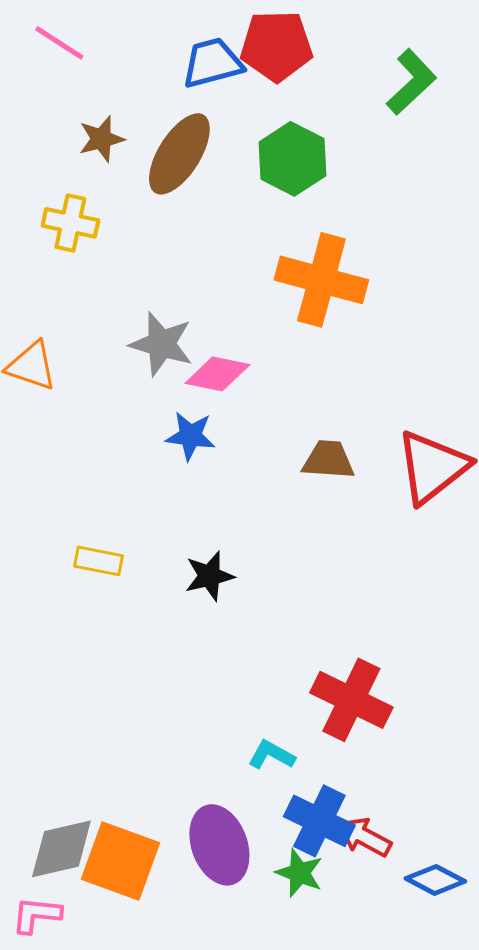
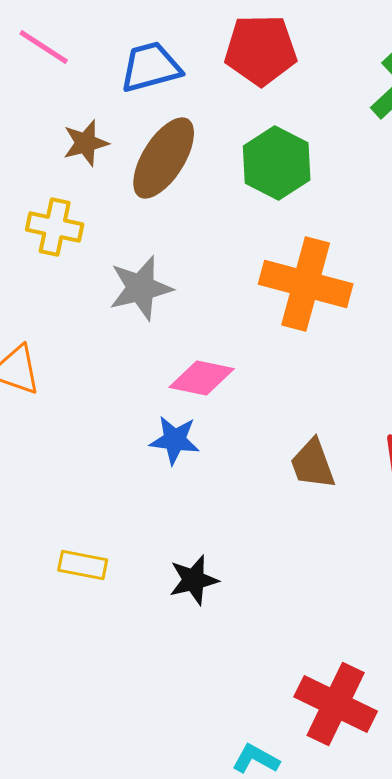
blue trapezoid: (212, 63) -> (151, 67), moved
gray star: (161, 344) -> (141, 288), moved, turned -30
brown trapezoid: (328, 460) -> (313, 464), turned -114

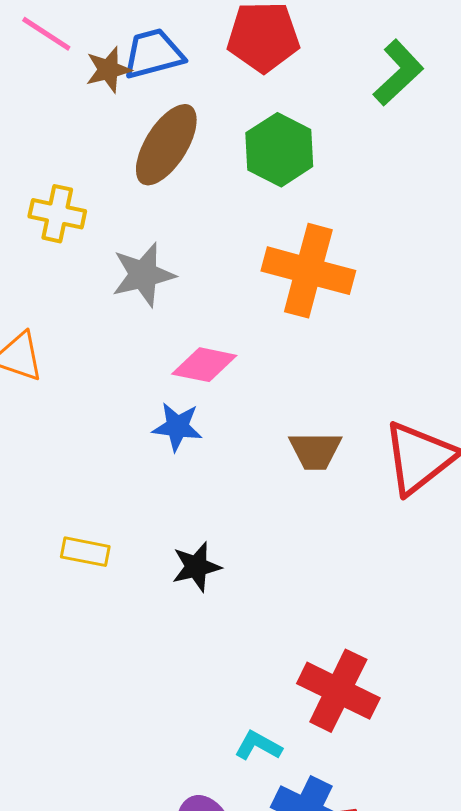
brown star: (86, 143) -> (108, 70), moved
brown trapezoid: (313, 464) -> (315, 451), turned -70

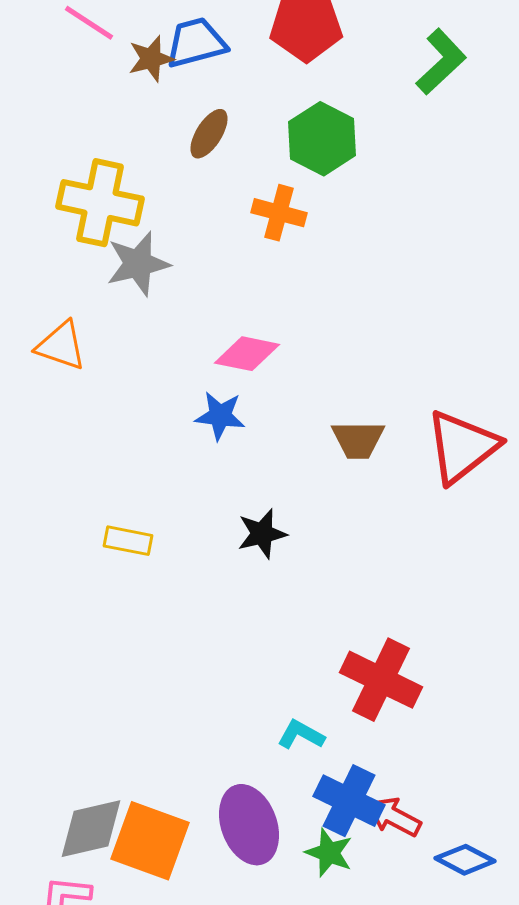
brown ellipse: (166, 145) -> (209, 134), size x0.6
yellow cross: (57, 214) -> (100, 203), size x1.5
orange cross: (308, 271) -> (279, 213), moved, size x0.6
gray star: (143, 275) -> (138, 264), moved
black star: (196, 567) -> (262, 534), moved

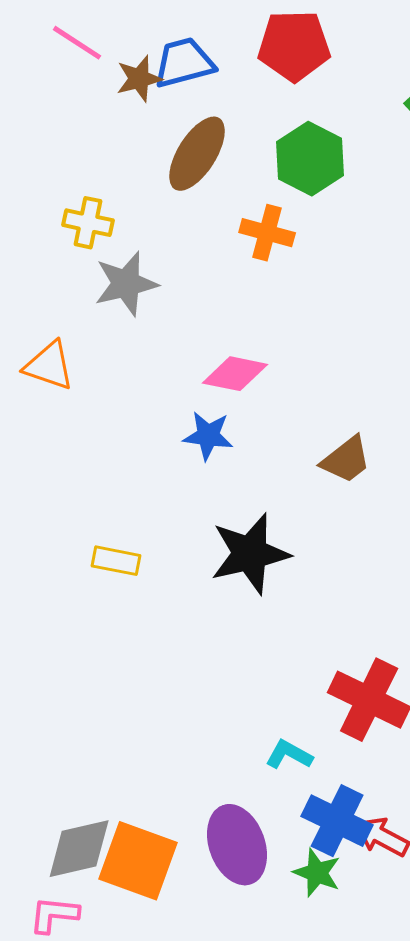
brown ellipse: (209, 134) -> (197, 154), size x1.5
yellow cross: (100, 203) -> (88, 223), size x0.6
brown trapezoid: (358, 440) -> (346, 460), turned -38
black star: (262, 534) -> (250, 554), size x1.6

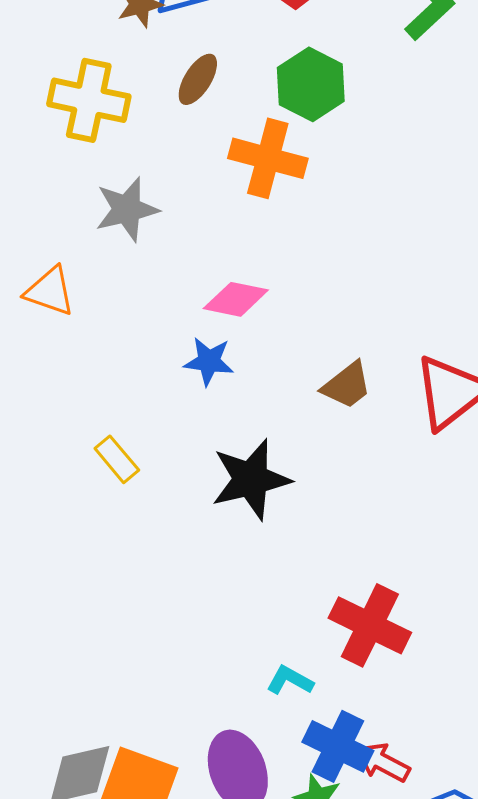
brown ellipse: (197, 154) -> (198, 79), size x0.7
yellow cross: (88, 223) -> (89, 100), moved, size x1.6
orange cross: (267, 233) -> (268, 158), size x1.4
yellow rectangle: (116, 561) -> (117, 459), moved, turned 39

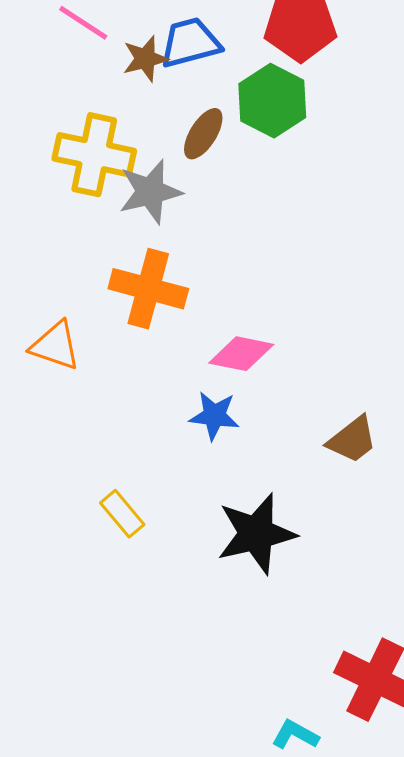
green hexagon: (311, 84) -> (272, 101), moved
orange cross: (268, 158) -> (148, 289), moved
gray star: (127, 209) -> (150, 192), moved

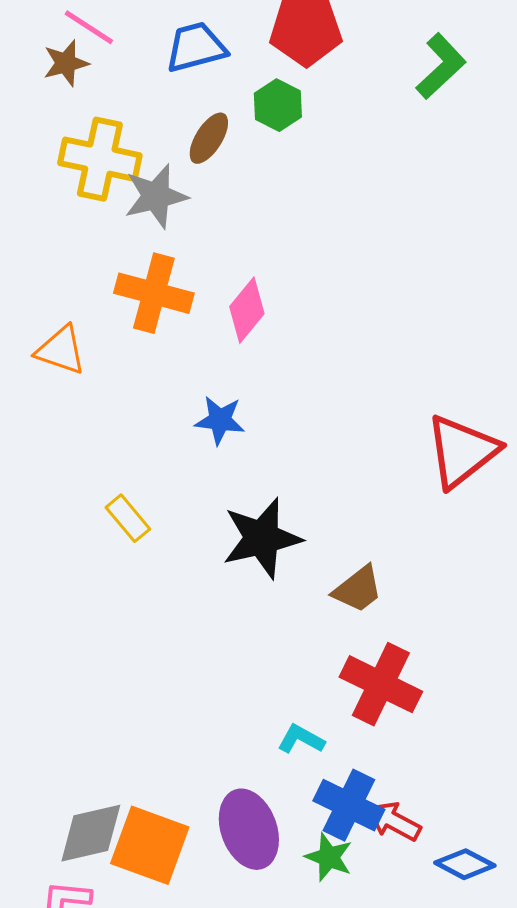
brown star: (145, 59) -> (66, 63), moved
green hexagon: (272, 101) -> (278, 105), size x0.7
pink diamond: (241, 354) -> (247, 310), moved, turned -62
brown trapezoid: (352, 440) -> (358, 589), moved

